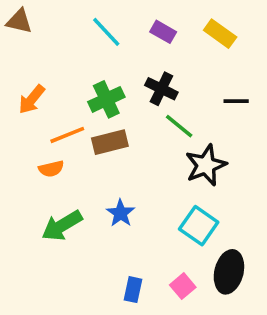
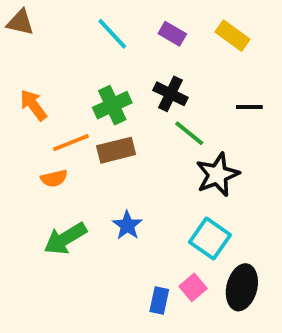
orange arrow: (32, 99) -> (33, 105), turned 104
pink square: (183, 286) -> (193, 287), moved
blue rectangle: (133, 290) -> (159, 300), moved

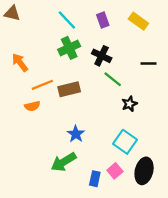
purple rectangle: (172, 34) -> (103, 20), turned 40
green cross: (112, 105) -> (69, 48), moved
black star: (217, 175) -> (129, 104), size x0.6
green arrow: (65, 238) -> (64, 162), moved

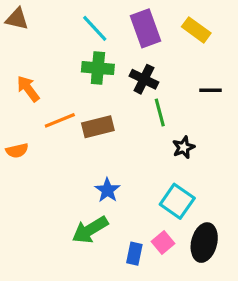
purple rectangle: (103, 20) -> (145, 28), size x1.6
green cross: (69, 48) -> (98, 68), turned 30
green line: (113, 79) -> (160, 112), turned 36
orange semicircle: (32, 106) -> (17, 151), moved

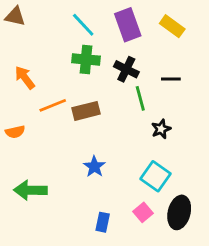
black line: (211, 90) -> (171, 79), moved
green arrow: (90, 230) -> (30, 190), moved, turned 32
blue rectangle: (134, 254) -> (103, 222), moved

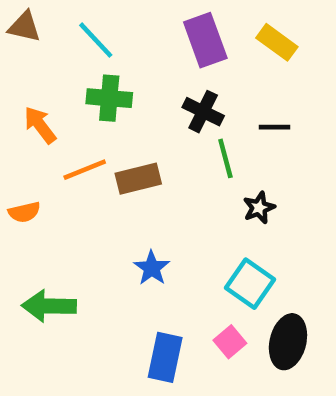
cyan line: (83, 25) -> (96, 40), moved
green cross: (86, 59) -> (109, 98), moved
blue rectangle: (103, 222) -> (165, 357), size x1.5

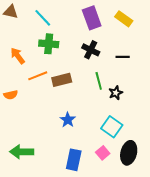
green line: (225, 158) -> (99, 81), moved
green arrow: (49, 306) -> (22, 152), moved

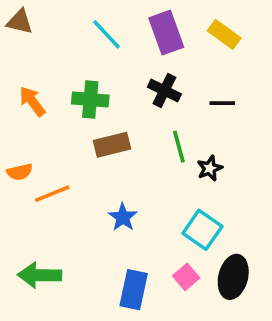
cyan line: (43, 18) -> (107, 34), moved
green cross: (49, 44) -> (90, 100), moved
orange line: (38, 76) -> (52, 194), moved

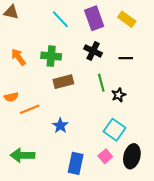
blue star: (123, 217) -> (60, 126), moved

